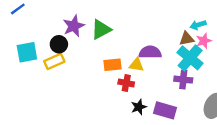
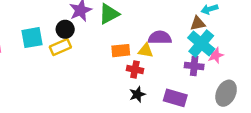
pink star: (204, 41) -> (215, 55), moved
black star: (139, 107) -> (137, 94), moved

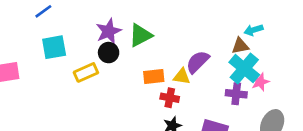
black circle: (65, 29) -> (109, 53), moved
cyan square: (32, 38) -> (54, 47), moved
purple semicircle: (160, 38) -> (198, 62), turned -45

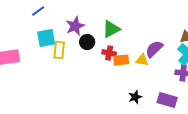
purple star: (109, 31) -> (75, 26), moved
yellow rectangle: (86, 72) -> (59, 50), moved, turned -60
red cross: (170, 98) -> (109, 53), moved

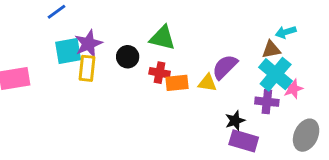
purple star: (75, 26) -> (88, 44), moved
green triangle: (111, 29) -> (162, 38), turned 42
black star: (135, 97) -> (235, 121), moved

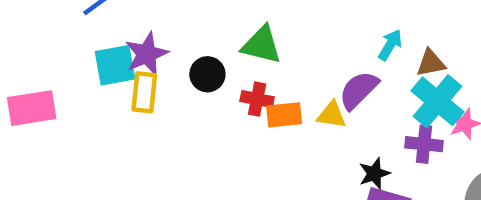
cyan arrow: (286, 32) -> (390, 45), moved, turned 138

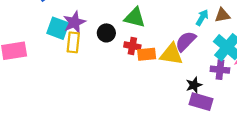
brown triangle: (431, 63) -> (222, 15), moved
cyan square: (115, 65) -> (58, 28), turned 30
yellow triangle: (331, 115) -> (171, 54), size x1.5

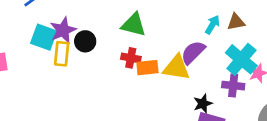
black circle: (106, 33) -> (85, 41), moved

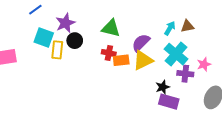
purple star: (63, 30) -> (65, 23), moved
purple semicircle: (193, 52) -> (141, 43), moved
cyan cross: (241, 59) -> (176, 54), moved
yellow triangle: (176, 68) -> (143, 60), turned -35

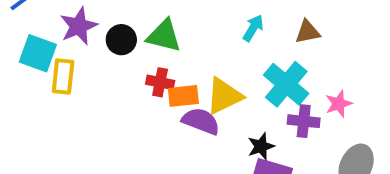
cyan arrow: (170, 28) -> (253, 28), moved
black circle: (75, 41) -> (121, 40), moved
purple semicircle: (141, 43) -> (201, 121), moved, turned 66

